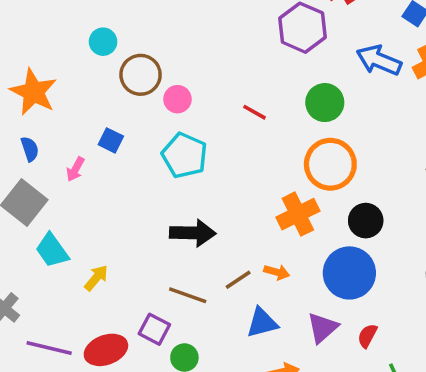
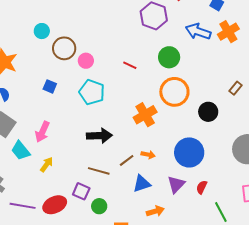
pink arrow: (75, 169) -> (42, 132), moved, size x1.5
orange cross: (298, 214) -> (145, 115), moved
black circle: (366, 221) -> (208, 112), moved

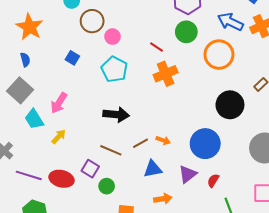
green circle: (169, 57) -> (186, 32), moved
orange circle: (174, 92) -> (219, 55), moved
black circle: (208, 112) -> (230, 105), size x1.4
orange cross: (145, 115) -> (166, 74), moved
red ellipse: (55, 205) -> (62, 179), turned 30

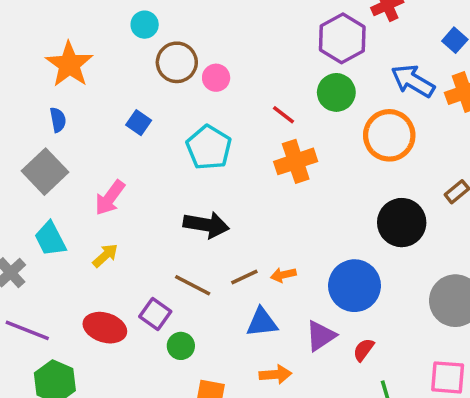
pink circle: (112, 37) -> (216, 78), moved
cyan trapezoid: (34, 119) -> (50, 239), moved
orange arrow: (163, 140) -> (283, 275), turned 144
purple line: (29, 175) -> (27, 330), moved

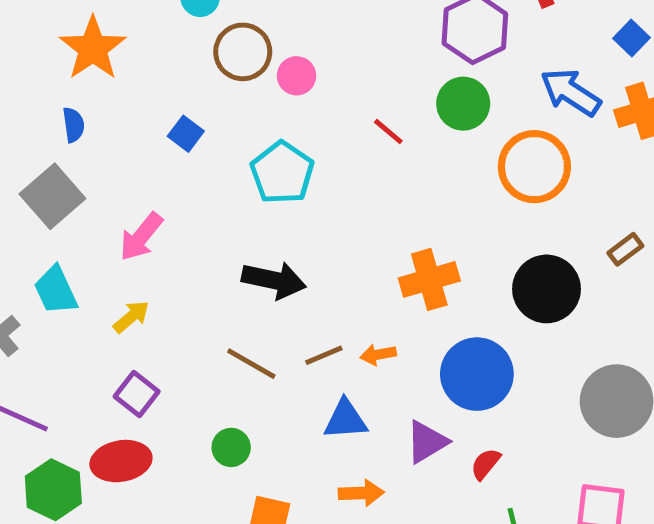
orange cross: (296, 161) -> (429, 279), moved
purple square: (155, 314) -> (137, 394), moved
red ellipse: (105, 328) -> (121, 461), moved, turned -30

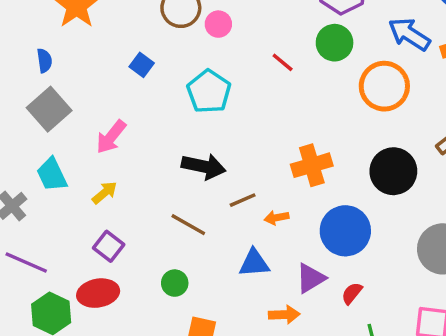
blue semicircle: (74, 125) -> (44, 61), moved
brown line: (324, 355) -> (243, 200), moved
orange arrow: (361, 493) -> (284, 315), moved

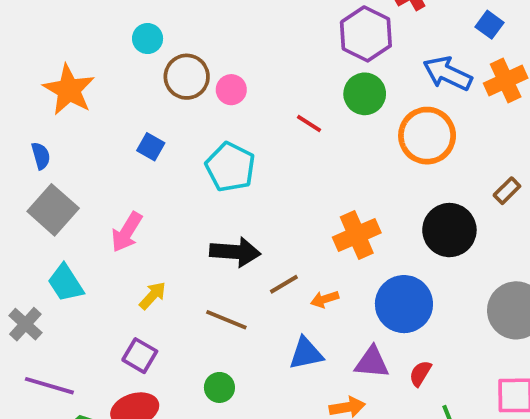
yellow arrow: (105, 193) -> (153, 296), moved
purple triangle: (311, 278) -> (372, 362), turned 44

